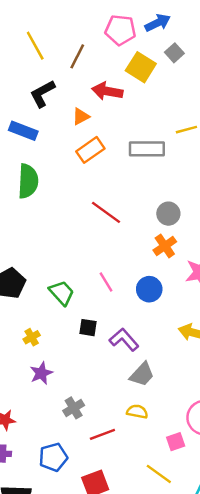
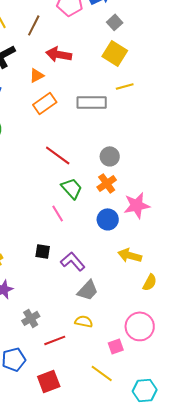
yellow square: (141, 67) -> (115, 53), moved
blue circle: (149, 289) -> (108, 219), moved
green trapezoid: (62, 293) -> (72, 188), moved

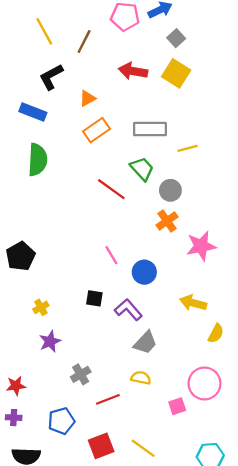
red arrow: (59, 54) -> (133, 71), moved
yellow line: (125, 86) -> (187, 148), moved
green trapezoid: (72, 188) -> (142, 169), moved
blue circle: (108, 219) -> (144, 272), moved
yellow line: (102, 373) -> (143, 448), moved

